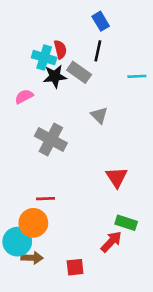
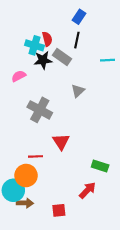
blue rectangle: (101, 21) -> (79, 17), turned 64
gray triangle: (99, 115) -> (78, 91), turned 32
red triangle: (117, 177) -> (61, 142), moved
green rectangle: (126, 223) -> (100, 166), moved

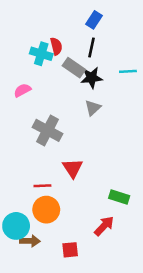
black star: (43, 60) -> (91, 78), moved
orange circle: (26, 175) -> (46, 210), moved

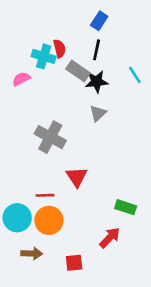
cyan line: (128, 71) -> (135, 75), turned 60
pink semicircle: (22, 90) -> (21, 79), moved
cyan circle: (16, 226) -> (17, 218), moved

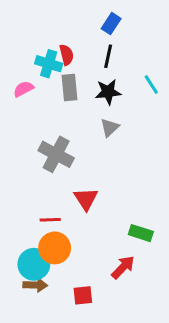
gray rectangle: (78, 71) -> (69, 87), moved, turned 50
cyan circle: (17, 218) -> (34, 264), moved

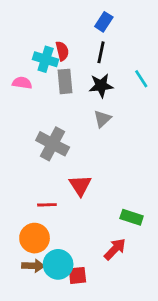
pink semicircle: (23, 89) -> (22, 83), turned 36
orange circle: (55, 248) -> (35, 238), moved
cyan circle: (34, 264) -> (58, 264), moved

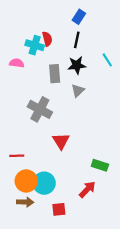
gray rectangle: (65, 81) -> (55, 74), moved
red line: (47, 205) -> (17, 156), moved
cyan circle: (58, 264) -> (44, 183), moved

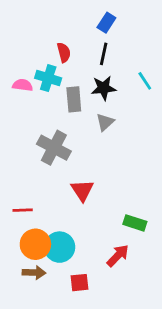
cyan cross: (35, 45) -> (48, 78), moved

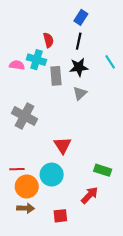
gray cross: (54, 148) -> (25, 116), moved
red line: (23, 210) -> (17, 169), moved
cyan circle: (60, 247) -> (52, 175), moved

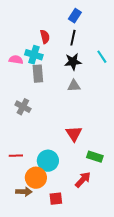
gray rectangle: (56, 76) -> (38, 74), moved
gray triangle: (80, 93) -> (74, 86), turned 40
gray cross: (25, 116) -> (23, 107), size x0.7
red triangle: (62, 145) -> (74, 134), moved
orange circle: (27, 186) -> (36, 178), moved

